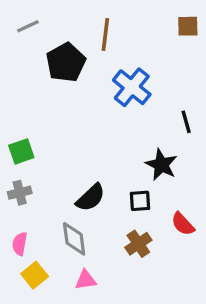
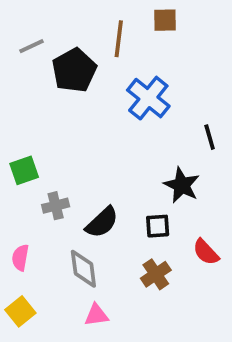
gray line: (28, 26) -> (31, 46), moved
brown square: (188, 26) -> (165, 20), moved
gray cross: (20, 193) -> (56, 206), moved
pink semicircle: (20, 244) -> (20, 258), moved
yellow square: (35, 275) -> (20, 311), moved

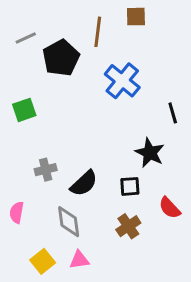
green square: (24, 170) -> (24, 110), moved
yellow square: (20, 311) -> (43, 261), moved

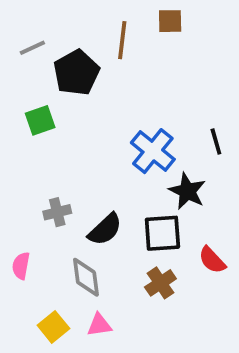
blue cross: (122, 81) -> (153, 151), moved
green square: (24, 110) -> (40, 120), moved
black square: (130, 186) -> (162, 233), size x1.5

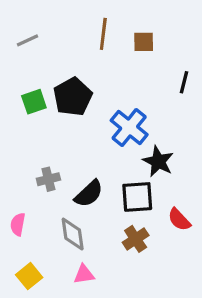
brown square: (170, 21) -> (144, 42), moved
black pentagon: (76, 73) -> (73, 97), moved
black line: (216, 141) -> (184, 82), moved, turned 30
yellow square: (53, 327) -> (29, 276), moved

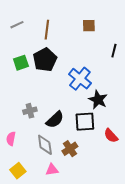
brown line: (103, 34) -> (47, 30), moved
brown cross: (136, 239) -> (70, 149), moved

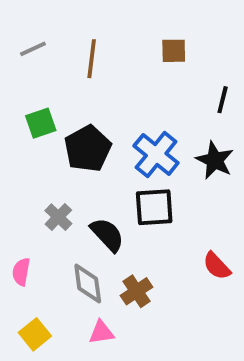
black pentagon: (45, 60) -> (88, 149), moved
black star: (98, 100) -> (215, 160), moved
gray cross: (30, 111) -> (58, 217), turned -32
black semicircle: (55, 120) -> (107, 235), turned -90
black square: (85, 122) -> (154, 207), moved

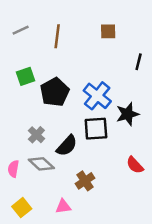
black star: (215, 160) -> (128, 114), moved, turned 30
black semicircle: (107, 235) -> (67, 146), turned 85
gray diamond: (88, 283) -> (41, 164), moved, turned -40

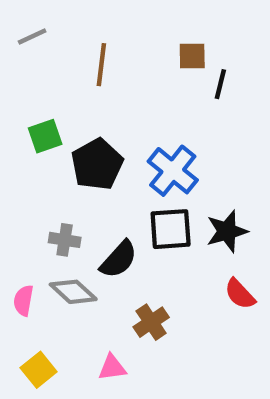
gray line: (21, 30) -> (32, 37), moved
black line: (139, 62) -> (220, 84), moved
black star: (128, 114) -> (227, 231), moved
gray cross: (36, 135) -> (65, 240), turned -35

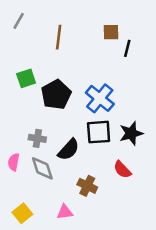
gray line: (32, 37) -> (19, 21), turned -35
gray diamond: (73, 292) -> (42, 168), turned 30
red semicircle: (240, 294) -> (122, 170), moved
pink semicircle: (23, 300) -> (14, 162), moved
brown cross: (151, 322) -> (87, 186), turned -30

